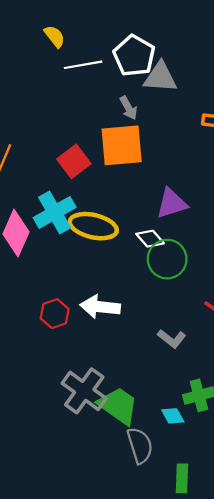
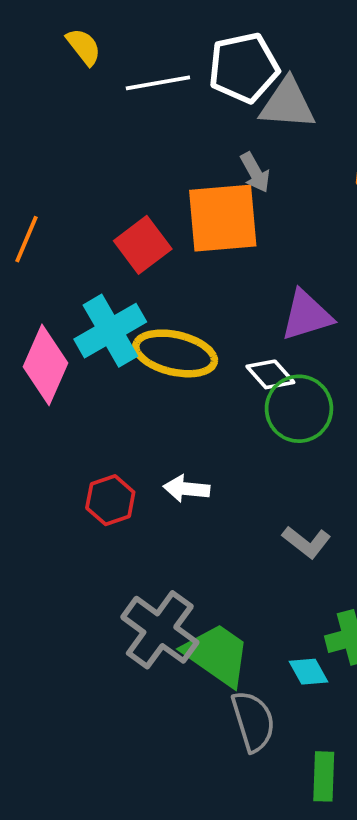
yellow semicircle: (55, 36) -> (84, 47), moved
white pentagon: (134, 56) -> (244, 68), turned 30
gray arrow: (128, 108) -> (255, 172), moved
white arrow: (100, 307) -> (187, 489), size x0.7

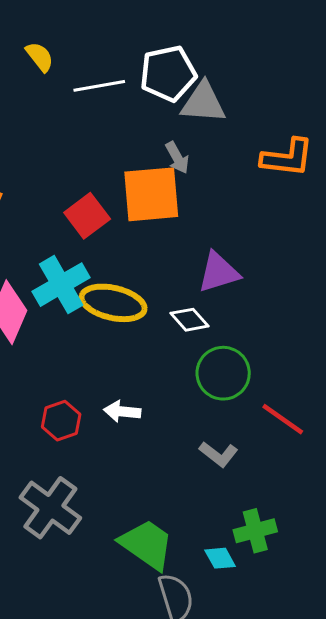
green circle: (299, 409) -> (223, 373), moved
gray cross: (160, 630) -> (50, 508), moved

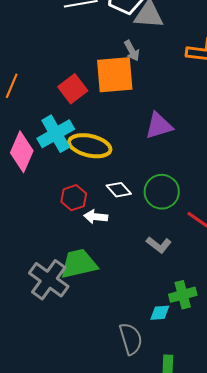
white diamond: (189, 320) -> (119, 190), moved
red hexagon: (61, 421) -> (74, 198), moved
green trapezoid: (147, 544) -> (79, 264), moved, turned -48
cyan diamond: (220, 558) -> (160, 313), turned -65

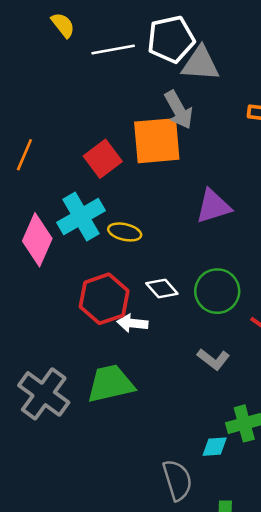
gray arrow: (132, 51) -> (179, 110), size x1.4
yellow ellipse: (90, 146) -> (125, 232), size x0.6
red hexagon: (74, 198) -> (104, 299), size x1.5
gray cross: (49, 280) -> (44, 394), moved

